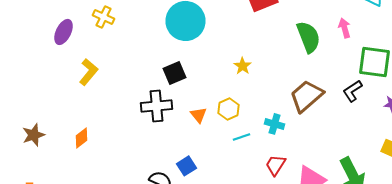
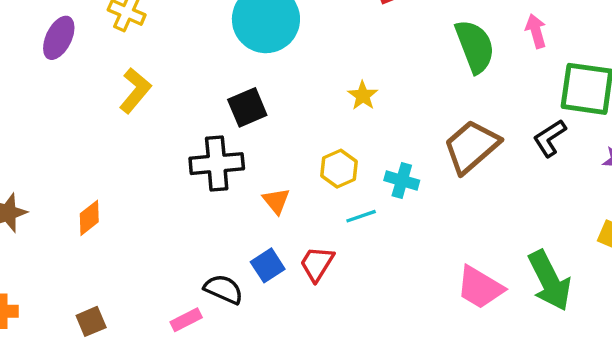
yellow L-shape: (88, 72) -> (135, 90), moved
orange triangle: (198, 115) -> (276, 201), moved
cyan cross: (274, 124) -> (402, 180), moved
red trapezoid: (276, 165) -> (317, 264), moved

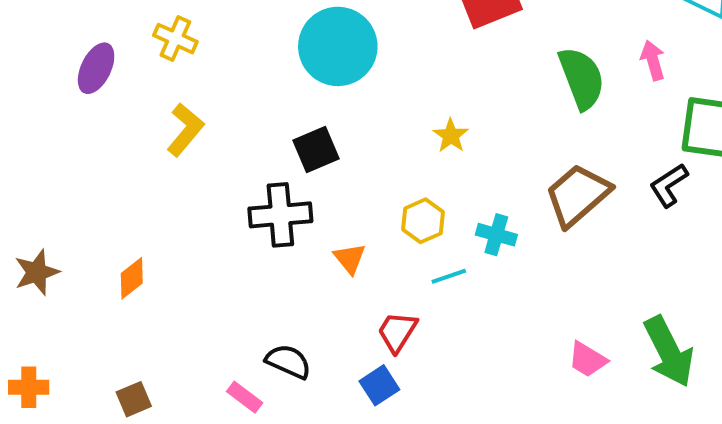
blue square: (268, 265) -> (379, 385), moved
pink trapezoid: (480, 287) -> (587, 360), size x0.7
pink rectangle: (186, 320) -> (245, 397), turned 64

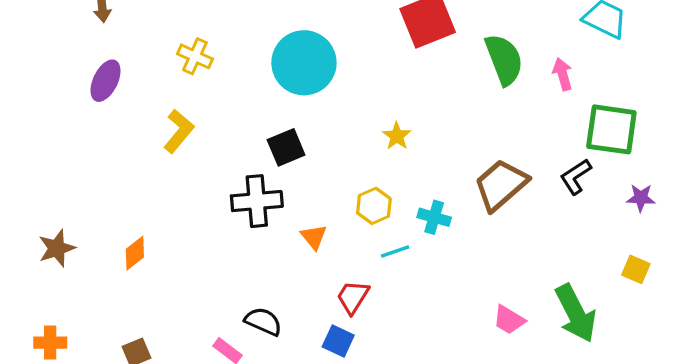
yellow cross: (175, 39) -> (195, 56), moved
green semicircle: (582, 78) -> (504, 60), moved
blue square: (379, 385) -> (338, 341), turned -32

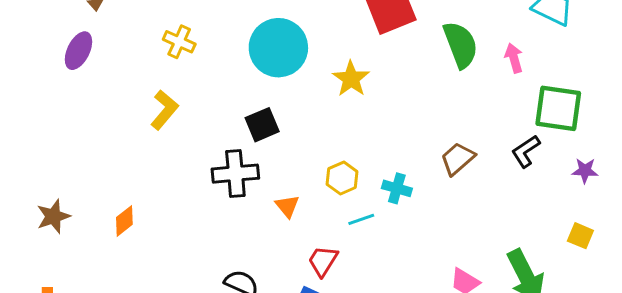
purple ellipse: (106, 81) -> (78, 51), moved
yellow star: (397, 136) -> (351, 79), moved, size x1.4
brown trapezoid: (501, 185) -> (458, 159), size x0.7

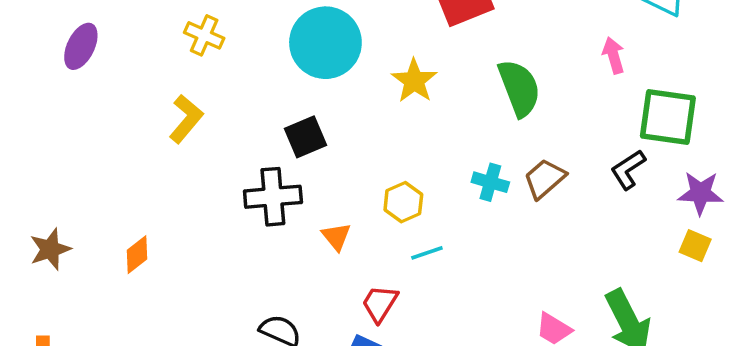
green semicircle: (461, 45) -> (519, 88), moved
purple star: (585, 171) -> (701, 193), size x1.4
cyan cross: (397, 188) -> (490, 182), moved
yellow square: (580, 236) -> (695, 246), moved

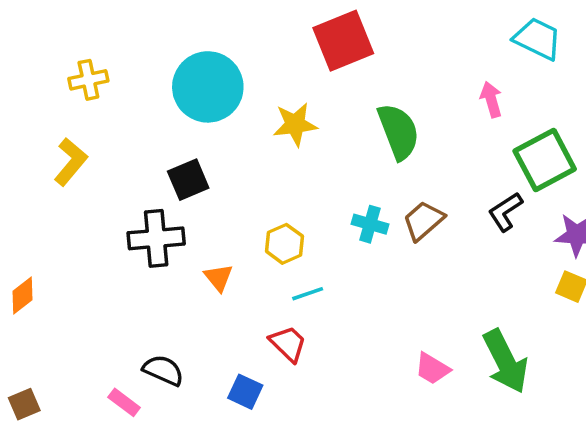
yellow cross: (204, 35) -> (88, 80), turned -36
yellow star: (414, 81) -> (295, 124), turned 30
green square: (668, 117) -> (545, 160), turned -36
red trapezoid: (380, 304) -> (288, 344), moved, turned 102

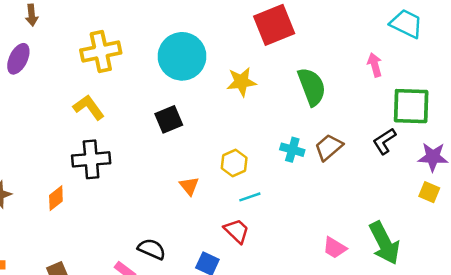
yellow cross: (88, 80) -> (101, 51), size x1.5
green square: (545, 160) -> (411, 106), turned 30
yellow L-shape: (71, 162) -> (89, 107), turned -76
black cross: (156, 238) -> (91, 159), moved

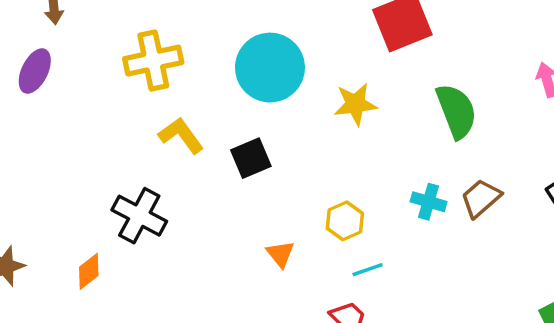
yellow L-shape: (89, 107) -> (181, 135), moved
black cross: (91, 159) -> (139, 216), turned 33

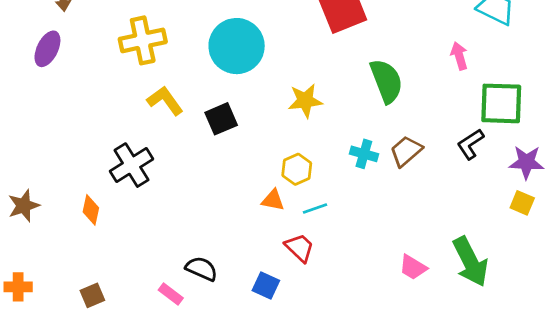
yellow star: (355, 104) -> (305, 101), moved
black cross: (139, 216) -> (131, 165), turned 30
orange triangle: (280, 254) -> (273, 200), moved, turned -40
orange diamond: (89, 271) -> (91, 210), turned -40

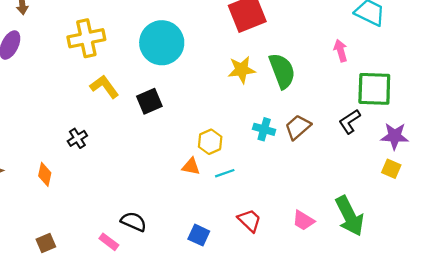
yellow star: (305, 101) -> (242, 70), moved
black cross: (131, 165) -> (77, 138), size x0.6
red trapezoid: (300, 248) -> (249, 220), moved
blue square: (266, 286) -> (199, 235), moved

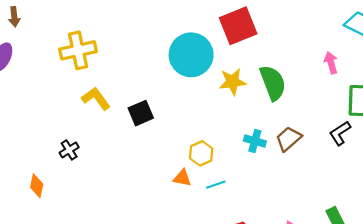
cyan circle: (162, 43) -> (191, 55), moved

